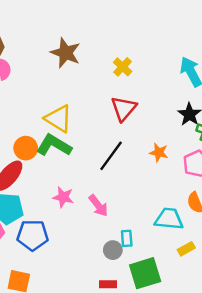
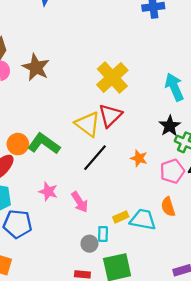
brown star: (66, 53) -> (36, 67), moved
yellow cross: (123, 67) -> (112, 77), size x1.8
yellow triangle: (58, 119) -> (88, 124), moved
yellow rectangle: (186, 249) -> (121, 217), moved

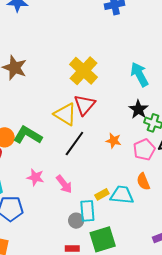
cyan rectangle: (103, 234) -> (87, 211), size x1.5

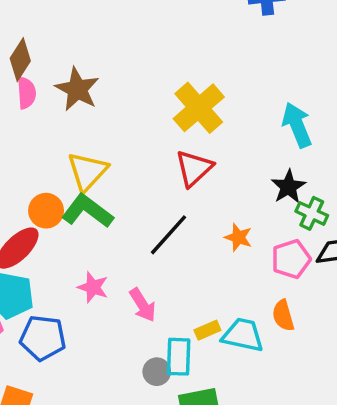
yellow triangle: (65, 114) -> (87, 171), moved, turned 35

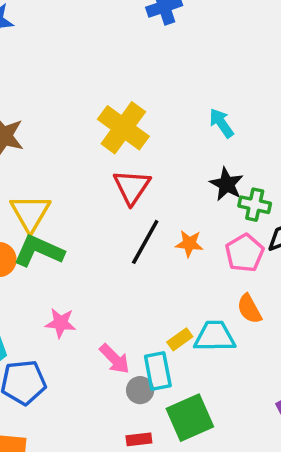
cyan arrow: (297, 125) -> (221, 123), size x0.7
black line: (169, 235) -> (145, 242), moved
pink arrow: (143, 305) -> (115, 359), moved

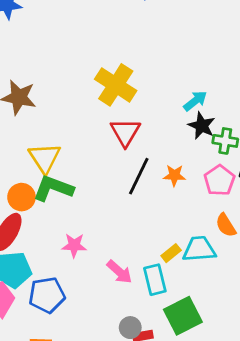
cyan arrow: (221, 123) -> (195, 101), moved, turned 90
gray circle: (140, 390) -> (130, 328), moved

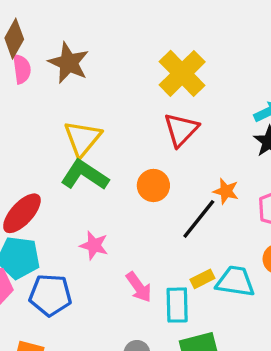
black line: (139, 176) -> (199, 219), moved
orange circle: (21, 197) -> (153, 185), moved

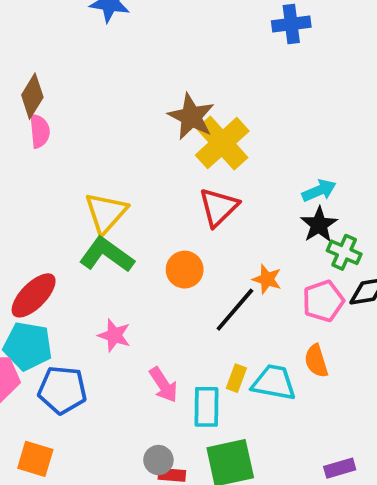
brown star: (69, 63) -> (191, 117), moved
yellow rectangle: (202, 279) -> (236, 378), turned -45

